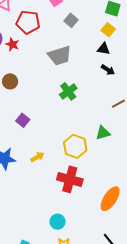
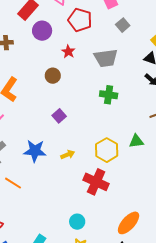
red star: (12, 44) -> (68, 52), moved
green cross: (68, 91) -> (109, 95), turned 36
orange ellipse: (110, 199) -> (129, 223), moved

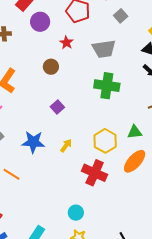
green cross: (109, 95) -> (107, 86), size x1.4
yellow arrow: (68, 155) -> (66, 146), turned -32
orange ellipse: (129, 223) -> (135, 161), moved

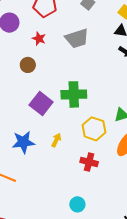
green cross: (107, 86) -> (74, 94), moved
purple square: (57, 107) -> (41, 104), size x1.6
red cross: (95, 173) -> (89, 162), size x0.7

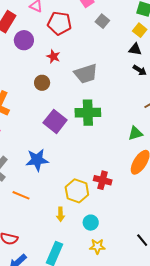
gray trapezoid: (77, 38) -> (86, 74), moved
yellow hexagon: (94, 129) -> (77, 191), moved
yellow arrow: (56, 140) -> (60, 214), moved, turned 152

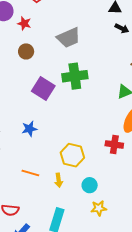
red star: (53, 56) -> (24, 23), moved
blue star: (37, 160) -> (29, 129), size x0.7
red cross: (103, 180) -> (114, 144), moved
orange line: (21, 195) -> (30, 173), moved

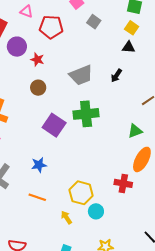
black arrow: (122, 28) -> (116, 76), moved, turned 96
orange line: (30, 173) -> (37, 197), moved
yellow arrow: (59, 180) -> (66, 217), turned 152
cyan circle: (90, 185) -> (96, 211), moved

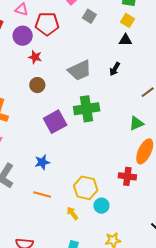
purple circle: (17, 47) -> (23, 36), moved
purple square: (54, 125) -> (55, 122), turned 30

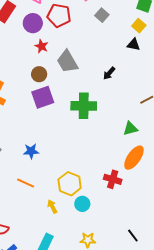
black arrow: (115, 69) -> (109, 73), moved
gray trapezoid: (80, 70) -> (67, 62), moved, turned 75
purple square: (55, 122) -> (43, 97), moved

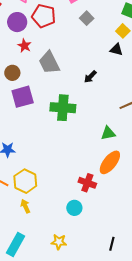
brown circle: (39, 74) -> (12, 73), moved
yellow hexagon: (70, 184) -> (25, 181), moved
cyan circle: (82, 204) -> (74, 208), moved
black line: (133, 236) -> (112, 244), moved, turned 48

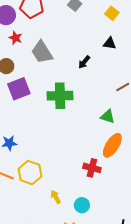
black triangle: (116, 50) -> (110, 43), moved
green triangle: (108, 133) -> (108, 116), turned 35
yellow arrow: (25, 206) -> (56, 197), moved
cyan circle: (74, 208) -> (82, 205), moved

